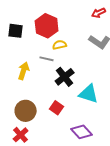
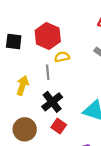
gray line: (47, 59) -> (48, 72), turned 72
black cross: (65, 77) -> (52, 102), moved

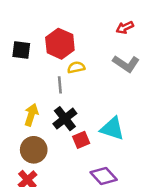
yellow arrow: (22, 85) -> (31, 115), moved
red square: (59, 126) -> (81, 140), moved, turned 32

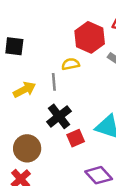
red hexagon: (60, 44) -> (90, 37), moved
yellow arrow: (31, 115) -> (25, 90), moved, turned 45

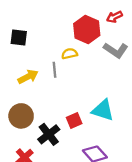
black cross: (59, 116) -> (49, 134), moved
brown circle: (27, 148) -> (21, 116), moved

